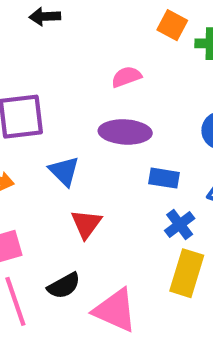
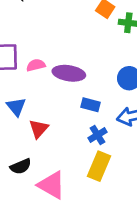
pink semicircle: (126, 77) -> (36, 65), moved
blue triangle: (64, 171) -> (16, 107), moved

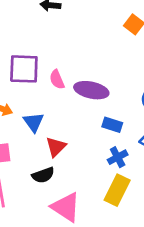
pink semicircle: (36, 65) -> (57, 79), turned -102
black semicircle: (21, 166) -> (43, 175), moved

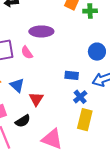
purple ellipse: (91, 90) -> (41, 31), moved
black semicircle: (43, 175) -> (23, 121), moved

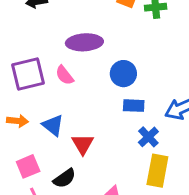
blue circle: (97, 52) -> (123, 74), moved

